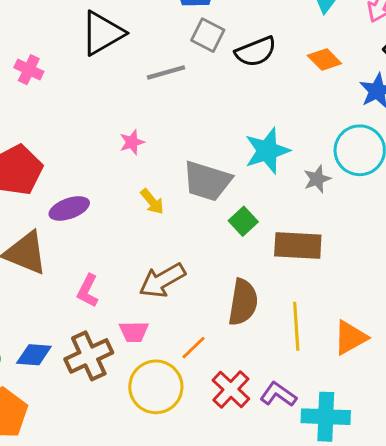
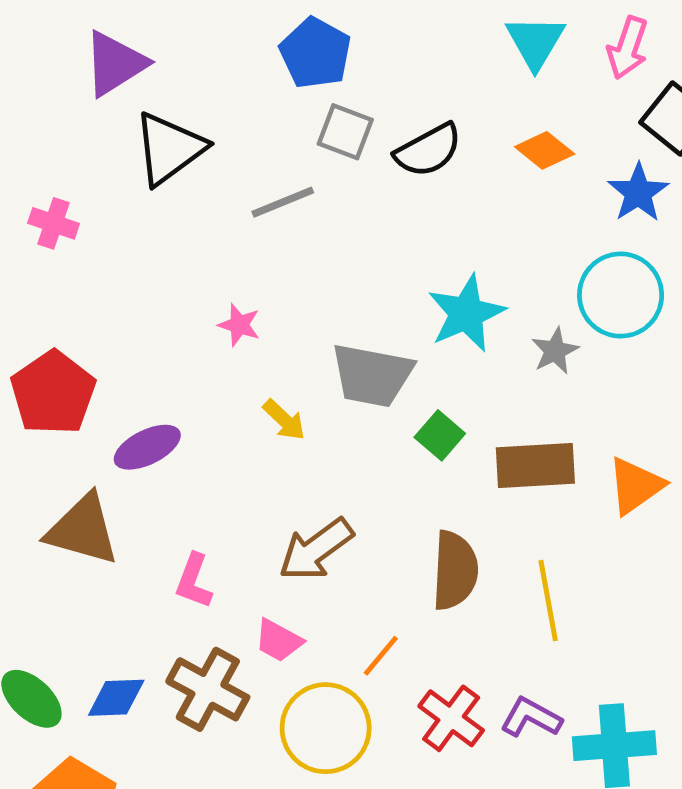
pink star: (132, 142) -> (239, 325), turned -30
pink trapezoid: (134, 332) -> (279, 640), turned 36
orange triangle: (350, 338) -> (635, 486), moved
brown cross: (89, 356) -> (208, 689), turned -30

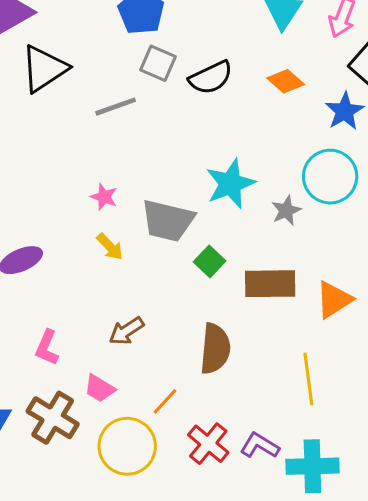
pink star: (239, 325) -> (104, 197), moved
brown arrow: (316, 549) -> (126, 331), size x0.7
yellow line: (548, 601) -> (308, 379), moved

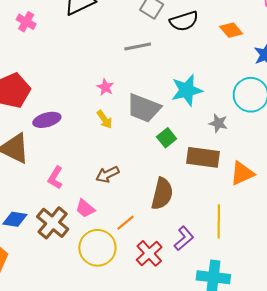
gray line: (116, 107) -> (138, 46), moved
gray star: (286, 211) -> (218, 123), moved, turned 30
purple L-shape: (260, 446) -> (184, 238), moved, turned 100

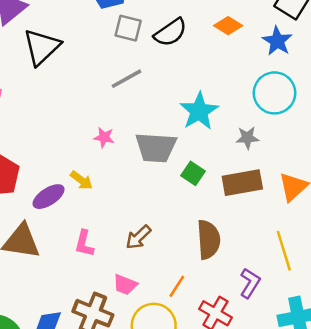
yellow arrow: (105, 119) -> (81, 180), moved
pink L-shape: (55, 178) -> (84, 244), moved

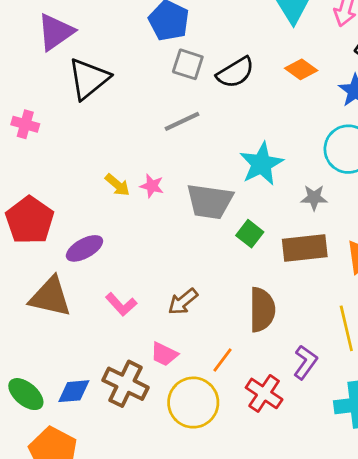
yellow arrow: (81, 180) -> (117, 185), moved
pink L-shape: (84, 244) -> (121, 304), turned -60

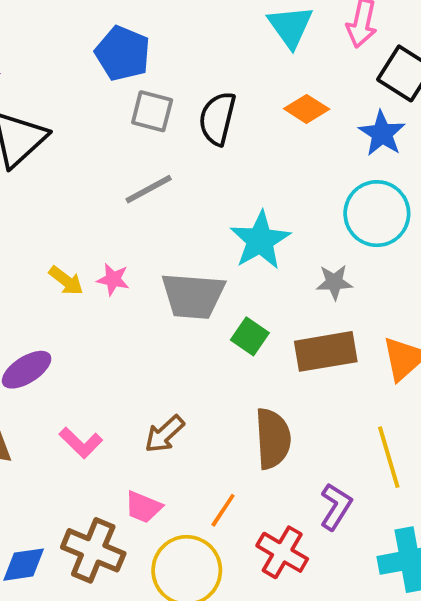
black semicircle: (235, 72) -> (217, 118), turned 138

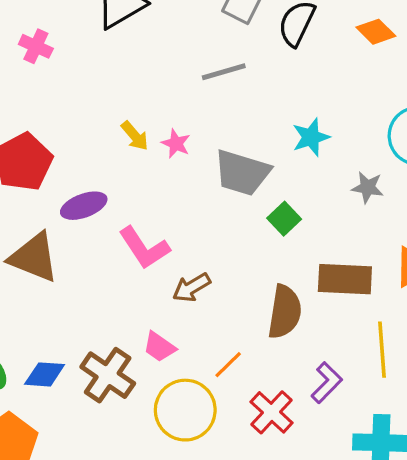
cyan star: (260, 240) -> (311, 137), size x0.7
brown rectangle: (326, 351) -> (345, 279), moved
pink L-shape: (81, 443) -> (144, 248), moved, size x1.4

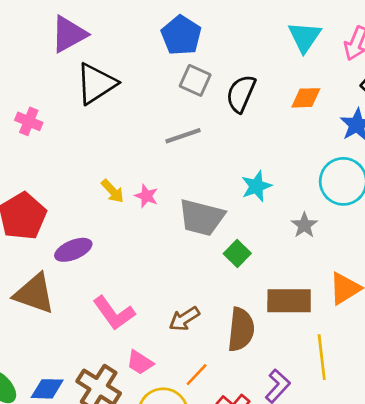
orange diamond: (376, 32) -> (306, 98), turned -44
gray star: (368, 187) -> (304, 225), turned 30
pink L-shape: (144, 248) -> (114, 313), moved
brown arrow: (191, 287) -> (184, 319), moved

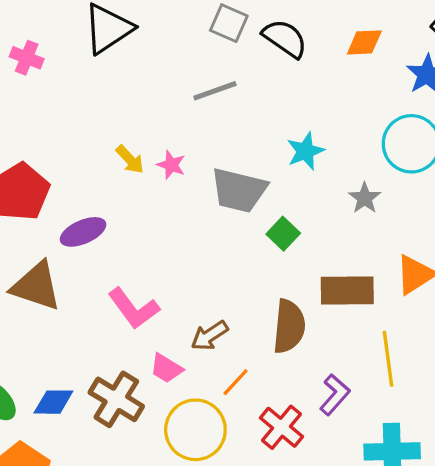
black semicircle: (241, 94) -> (285, 38), turned 102
pink cross: (29, 121) -> (27, 58), moved
brown arrow: (184, 319) -> (210, 336), moved

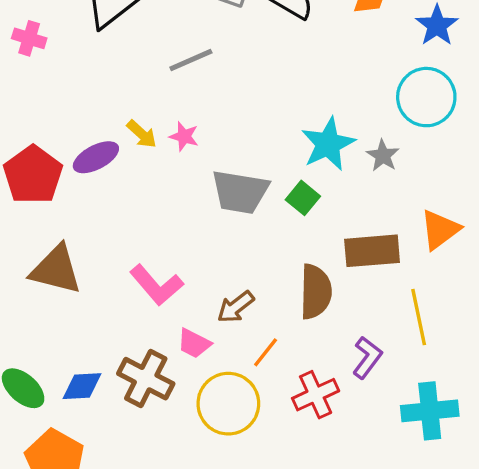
gray line: (215, 91) -> (191, 60), moved
cyan star: (305, 151) -> (328, 144), moved, size x1.4
gray trapezoid: (239, 190) -> (240, 192), moved
purple ellipse: (83, 232) -> (96, 157), moved
red cross: (282, 427) -> (316, 395), turned 30

